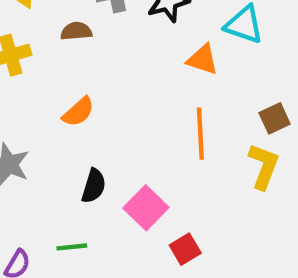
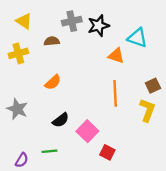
black semicircle: (94, 186) -> (61, 120), turned 36
red square: (185, 249) -> (107, 152), turned -32

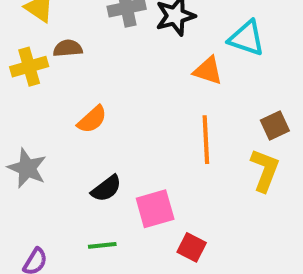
brown semicircle: (52, 41) -> (68, 48), moved
pink square: (87, 131) -> (155, 209), turned 30
green line: (50, 151) -> (102, 245), moved

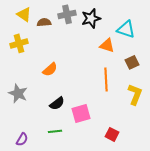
brown semicircle: (68, 48) -> (44, 22), moved
brown square: (275, 126) -> (132, 62), moved
red square: (192, 247) -> (112, 134), moved

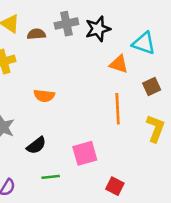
orange semicircle: (50, 69) -> (44, 96), turned 49
black semicircle: (57, 103) -> (36, 145), moved
red square: (112, 134) -> (115, 186), moved

